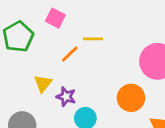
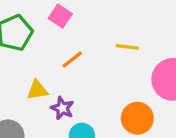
yellow line: (93, 39) -> (127, 47), moved
yellow triangle: (43, 83) -> (37, 90), turned 36

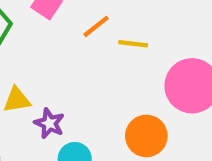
orange line: (72, 60) -> (96, 26), moved

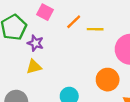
purple star: (49, 123) -> (35, 43), moved

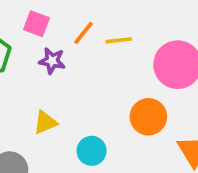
purple star: (35, 43) -> (52, 61), moved
yellow triangle: (34, 67) -> (45, 123), moved

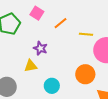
yellow line: (119, 40) -> (86, 34), moved
purple star: (52, 61) -> (40, 48), moved

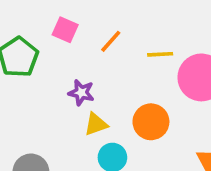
yellow triangle: (31, 66) -> (96, 124), moved
orange circle: (85, 74) -> (151, 122), moved

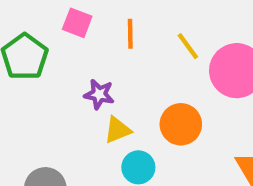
orange line: (111, 41) -> (130, 34), turned -40
yellow line: (160, 54) -> (188, 46), turned 60

